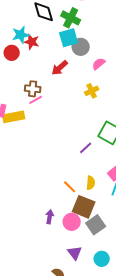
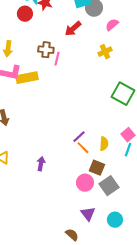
pink line: (36, 100) -> (57, 59), moved, turned -48
purple line: (86, 148) -> (79, 137), moved
brown square: (84, 207) -> (97, 168), size x0.7
purple arrow: (50, 217) -> (41, 164), moved

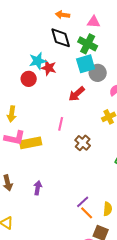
brown cross: (46, 50) -> (83, 143), moved, turned 35
purple arrow: (41, 164) -> (38, 188), moved

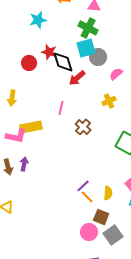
black diamond: (61, 38) -> (63, 62), moved
cyan star: (38, 61) -> (38, 20), moved
pink L-shape: (15, 138) -> (16, 136), moved
purple arrow: (38, 188) -> (24, 164), moved

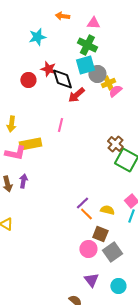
yellow arrow: (12, 98) -> (11, 124), moved
yellow cross: (109, 101) -> (108, 83), moved
brown cross: (83, 127) -> (115, 144), moved
yellow semicircle: (108, 193) -> (107, 210), turned -80

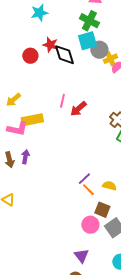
red arrow: (76, 95) -> (78, 109), moved
yellow arrow: (11, 124) -> (13, 100), turned 42
purple triangle: (91, 280) -> (81, 256), moved

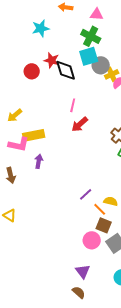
pink line: (62, 101) -> (73, 105), moved
purple arrow: (25, 157) -> (39, 161), moved
orange line: (88, 190) -> (100, 209), moved

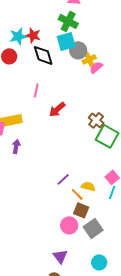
cyan star: (41, 28) -> (18, 36), moved
red star: (52, 60) -> (33, 35), moved
pink line: (73, 105) -> (36, 90), moved

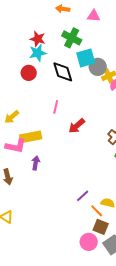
green cross: (68, 21) -> (72, 38), moved
red star: (33, 35) -> (38, 39), moved

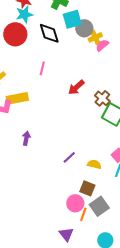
red circle: (29, 73) -> (15, 34), size x1.5
red arrow: (77, 126) -> (76, 87), moved
purple arrow: (36, 163) -> (26, 138), moved
orange line: (97, 211) -> (83, 214), moved, turned 64

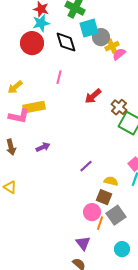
purple arrow: (26, 138) -> (43, 147), turned 56
yellow semicircle: (94, 164) -> (111, 181), moved

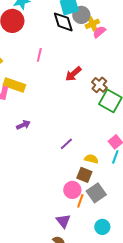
black diamond: (66, 42) -> (63, 22), moved
yellow rectangle: (34, 107) -> (14, 85), turned 30

